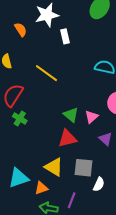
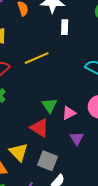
yellow line: (46, 73) -> (37, 58), turned -75
red triangle: (67, 139) -> (39, 128), turned 30

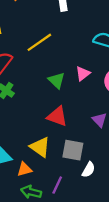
green triangle: (49, 105) -> (57, 80), moved
pink triangle: (69, 113) -> (83, 74), moved

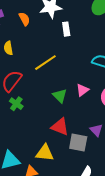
yellow triangle: (40, 147) -> (45, 153), turned -30
gray square: (73, 150) -> (78, 142), moved

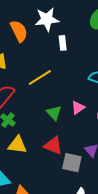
orange semicircle: (24, 19) -> (19, 31), size x1.5
yellow triangle: (45, 153) -> (17, 145), moved

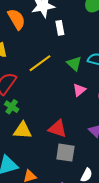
green triangle: (54, 113) -> (74, 64), moved
gray square: (72, 163) -> (65, 153), moved

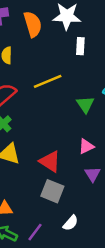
green triangle: (74, 64) -> (85, 104), moved
pink triangle: (79, 90) -> (86, 146), moved

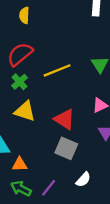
yellow line: (48, 81) -> (57, 70), moved

